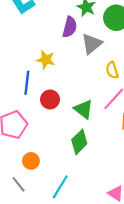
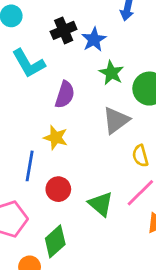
purple semicircle: (70, 27) -> (65, 95), moved
green diamond: (79, 142) -> (55, 241), moved

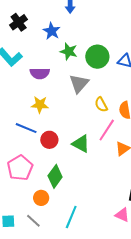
black cross: (64, 30) -> (19, 22), moved
purple semicircle: (65, 95) -> (40, 73), turned 84
blue line: (30, 166) -> (26, 128), turned -65

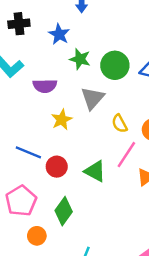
black cross: (19, 22) -> (19, 24), turned 30
yellow star: (40, 105) -> (62, 120), moved, turned -30
orange circle: (41, 198) -> (37, 236), moved

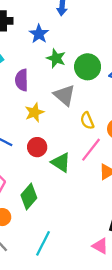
purple semicircle: (45, 86) -> (22, 80), turned 85
gray triangle: (93, 98) -> (64, 95), turned -35
red circle: (57, 167) -> (37, 147), moved

